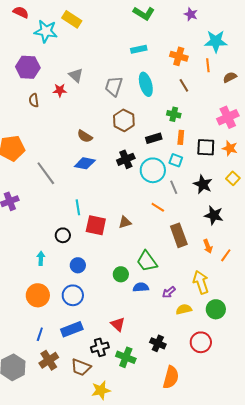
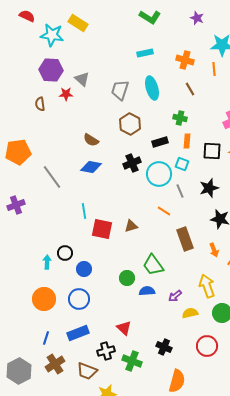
purple hexagon: (28, 67) -> (51, 70), moved
black star: (203, 184) -> (209, 188), turned 30
black circle: (63, 235) -> (65, 253), moved

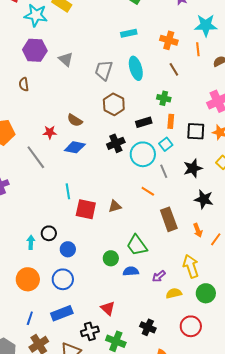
red star: (66, 94) -> (50, 132), moved
cyan square: (182, 164) -> (166, 144), turned 32

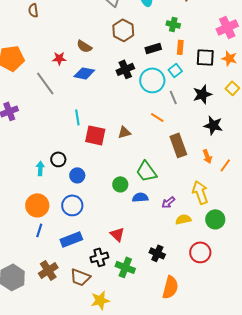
blue line: (30, 318) -> (39, 230), moved

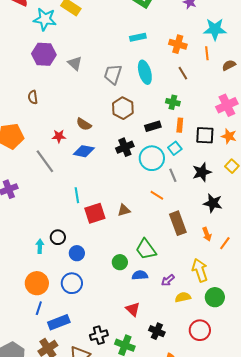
brown semicircle: (33, 10) -> (33, 97), moved
red square: (95, 135) -> (95, 213), turned -30
red triangle: (117, 234) -> (133, 309), moved
blue rectangle: (71, 239) -> (59, 322), moved

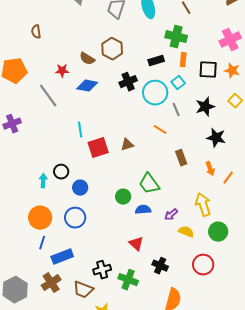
green cross: (173, 102) -> (176, 37), size x1.5
brown hexagon: (123, 108) -> (112, 49), moved
brown rectangle: (178, 223) -> (181, 158), size x0.7
yellow semicircle: (183, 297) -> (186, 232), turned 35

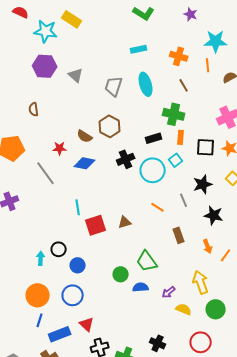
gray line: (176, 110) -> (184, 200), moved
red triangle: (136, 244) -> (87, 324), moved

